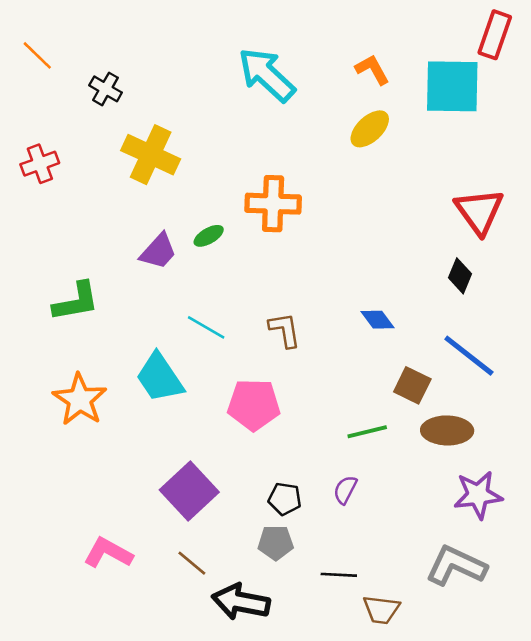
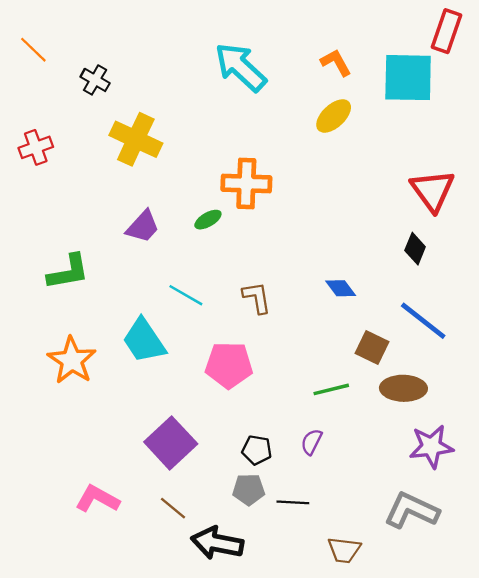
green ellipse: (209, 236) -> (208, 220), moved
black line: (339, 575) -> (293, 502), moved

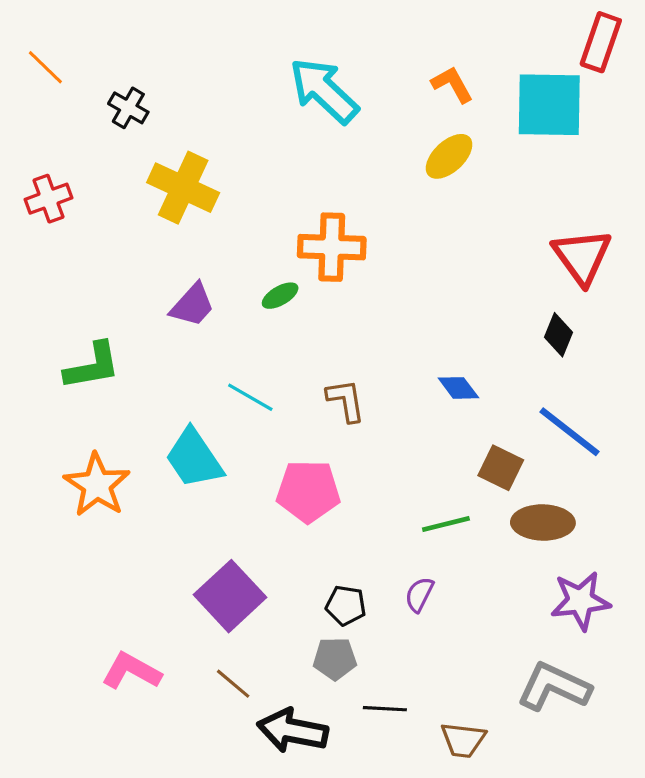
black line: (293, 502) -> (385, 709), moved

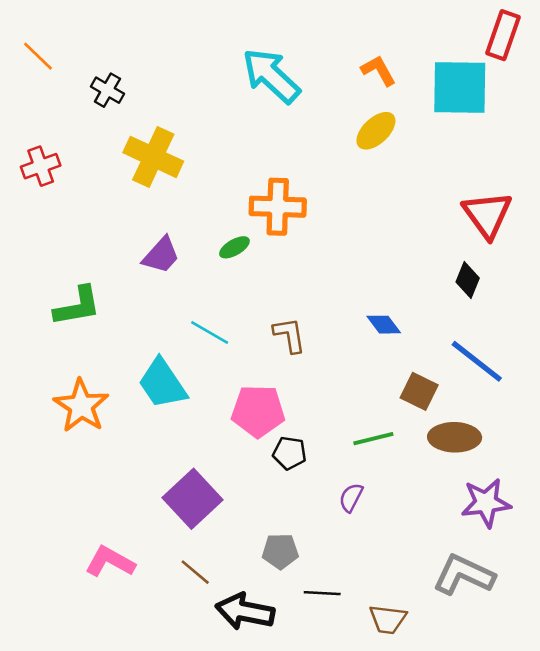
black pentagon: (346, 605) -> (289, 453), moved

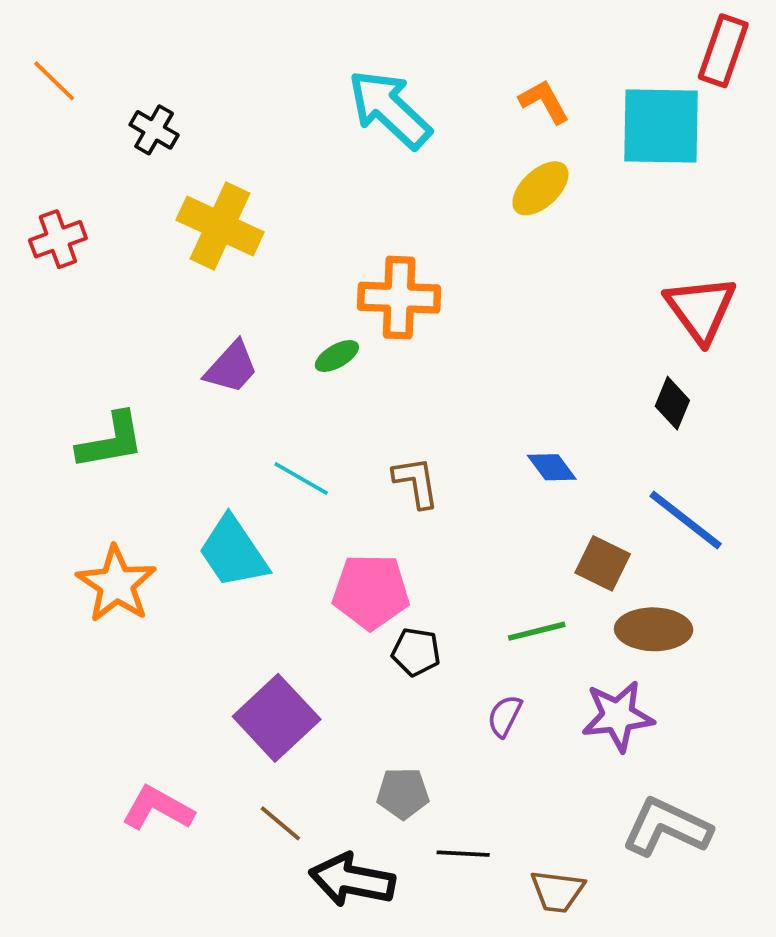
purple star: (486, 503) -> (618, 716), moved

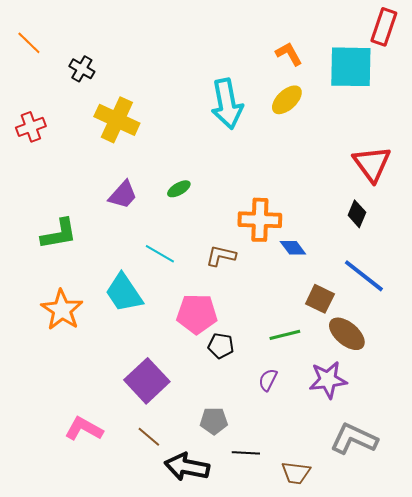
cyan arrow: (390, 109) -> (227, 104), moved, turned -144
orange cross: (399, 298) -> (260, 220), moved
brown L-shape: (416, 482) -> (221, 256), turned -68
brown ellipse: (654, 629) -> (347, 334), turned 39

